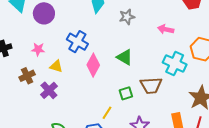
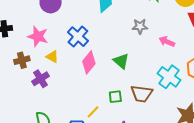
gray star: (127, 17) -> (140, 26), moved
pink star: (38, 49) -> (38, 36), size x1.5

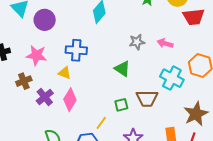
gray star: (140, 26) -> (137, 42), moved
blue cross: (78, 37) -> (76, 50), turned -30
yellow triangle: (52, 57) -> (64, 73), moved
pink diamond: (89, 62) -> (70, 100), moved

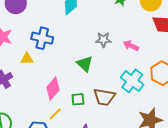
yellow triangle: (64, 73) -> (27, 59), turned -32
pink diamond: (70, 100) -> (53, 89), moved

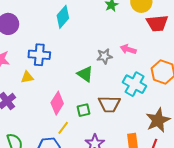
gray star: (103, 40) -> (104, 56), moved

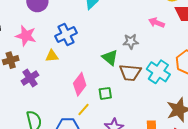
pink arrow: (128, 49) -> (157, 23), moved
blue cross: (39, 55) -> (66, 35), turned -35
brown trapezoid: (109, 104) -> (130, 73), moved

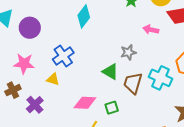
yellow triangle: (52, 56) -> (53, 79), turned 32
brown trapezoid: (130, 73) -> (133, 83), turned 110
pink diamond: (80, 84) -> (85, 103), turned 65

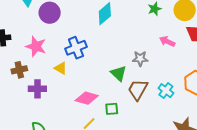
cyan cross: (161, 78) -> (166, 91), size x0.7
purple cross: (35, 105) -> (37, 89), turned 30

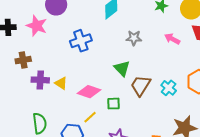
pink star: (36, 46) -> (37, 26), moved
gray star: (140, 59) -> (134, 38), moved
yellow triangle: (61, 68) -> (61, 83), moved

